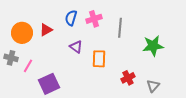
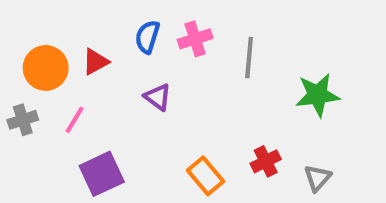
gray cross: (11, 58) -> (23, 120), turned -32
orange rectangle: (99, 59) -> (205, 176), moved, turned -42
pink line: (28, 66) -> (75, 120), moved

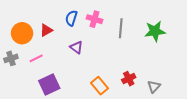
pink cross: (195, 39) -> (95, 19), turned 35
green star: (318, 95) -> (155, 31), moved
pink line: (75, 120) -> (36, 58), turned 32

